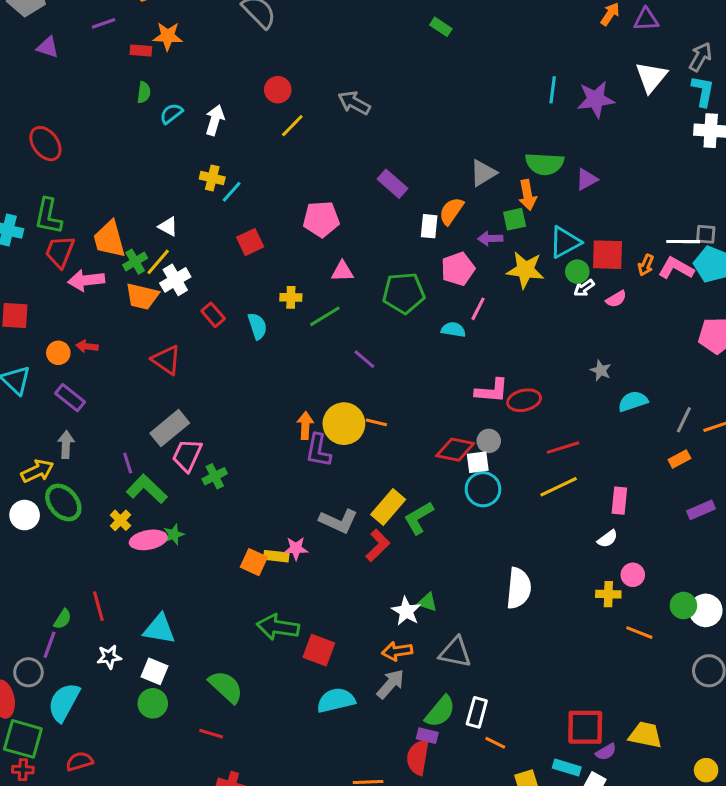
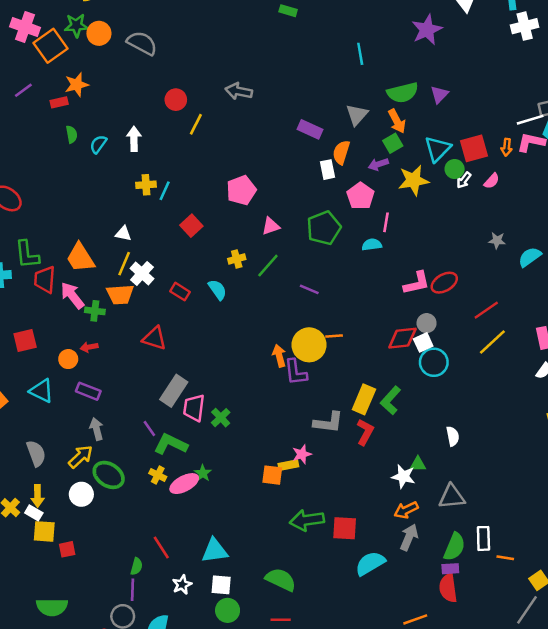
cyan line: (553, 90) -> (360, 54), moved
purple rectangle: (393, 184) -> (310, 129), moved
green cross: (135, 262) -> (95, 311), moved, turned -36
pink arrow: (86, 280) -> (72, 295), turned 76
white semicircle: (519, 588) -> (453, 436), moved, size x0.6

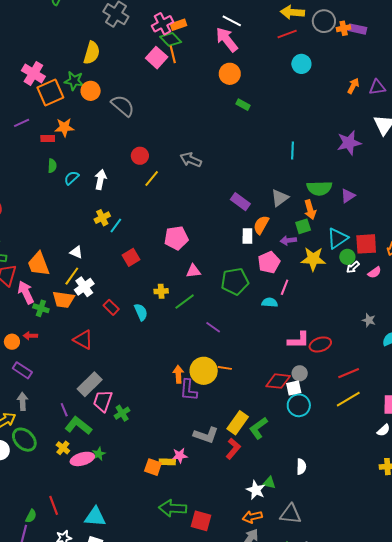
yellow cross: (146, 185) -> (102, 218), turned -35

